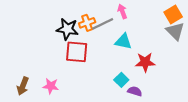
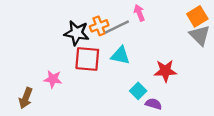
cyan triangle: (123, 41) -> (120, 55), moved
pink star: (51, 86) -> (53, 79), moved

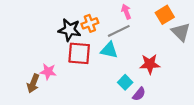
orange square: (197, 16) -> (165, 15), moved
gray line: (117, 27) -> (119, 31), moved
brown arrow: (26, 98) -> (33, 83), moved
purple semicircle: (154, 104) -> (139, 94), turned 112

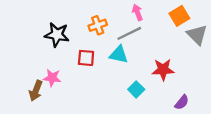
black star: (70, 30) -> (57, 35), moved
red square: (79, 53) -> (86, 58), size x0.7
purple semicircle: (139, 94) -> (182, 102), moved

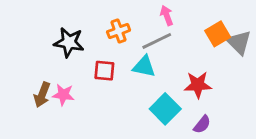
orange square: (179, 16) -> (218, 34), moved
cyan square: (136, 89) -> (165, 109), size x1.5
brown arrow: (36, 91) -> (42, 95), moved
purple semicircle: (182, 102) -> (202, 124), moved

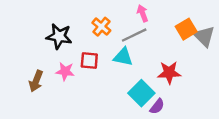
orange cross: (119, 31) -> (101, 27), turned -30
pink star: (63, 95) -> (65, 71), moved
purple semicircle: (202, 124) -> (157, 106), moved

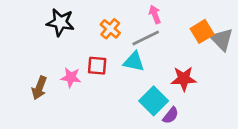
black star: (59, 36) -> (60, 22), moved

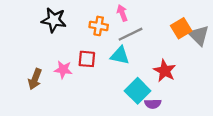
pink arrow: (155, 14) -> (122, 13), moved
orange cross: (110, 29) -> (99, 26), turned -30
red star: (184, 79) -> (165, 71), turned 30
purple semicircle: (171, 115) -> (153, 104), turned 49

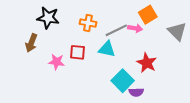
pink arrow: (122, 13) -> (135, 28), moved, turned 120
orange square: (181, 28) -> (148, 15), moved
brown arrow: (35, 79) -> (31, 43), moved

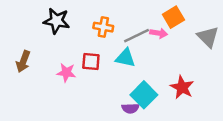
brown arrow: (31, 43) -> (23, 61), moved
red star: (147, 63) -> (182, 87), moved
purple semicircle: (136, 92) -> (130, 108), moved

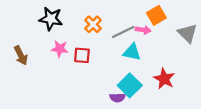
orange cross: (103, 27) -> (93, 24), turned 35
cyan triangle: (125, 58) -> (132, 52), moved
brown arrow: (23, 61) -> (21, 55), turned -48
pink star: (66, 73) -> (60, 49), moved

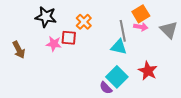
pink arrow: (143, 30) -> (141, 27), moved
gray line: (123, 32) -> (123, 31), moved, turned -75
red square: (82, 55) -> (69, 38), moved
purple semicircle: (118, 98) -> (106, 88), turned 48

